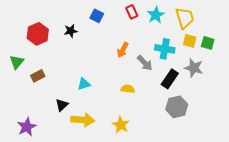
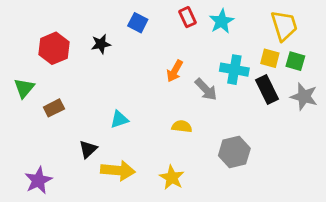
yellow trapezoid: (185, 18) -> (284, 26), moved
gray star: (194, 68) -> (304, 97), moved
black rectangle: (170, 79) -> (267, 89), moved, turned -60
gray hexagon: (177, 107) -> (234, 152), moved

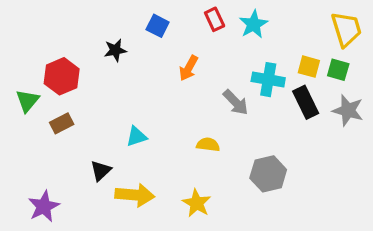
yellow trapezoid: (284, 26) -> (346, 29), moved
red hexagon: (54, 48) -> (62, 76), moved
orange arrow: (175, 71) -> (189, 68), moved

